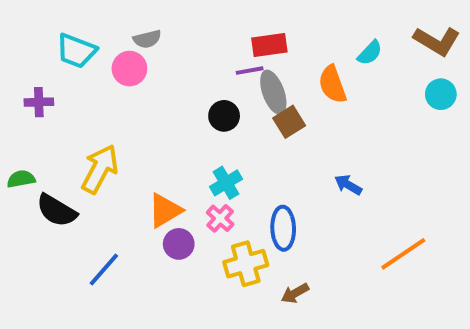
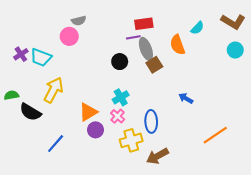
cyan trapezoid: (76, 51) -> (41, 57), moved
purple cross: (39, 102) -> (21, 54), turned -32
brown arrow: (295, 293) -> (157, 156), size x1.5

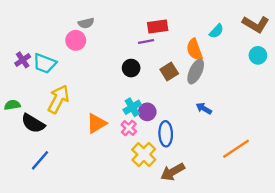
gray ellipse: (146, 49) -> (196, 71), moved, turned 45
purple circle: (95, 130) -> (147, 112), moved
yellow cross: (131, 140) -> (144, 155), turned -30
blue line: (56, 144) -> (40, 160), moved

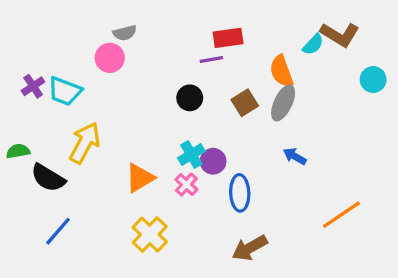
brown L-shape: (256, 24) -> (340, 35), moved
yellow cross: (144, 155) -> (150, 235), moved

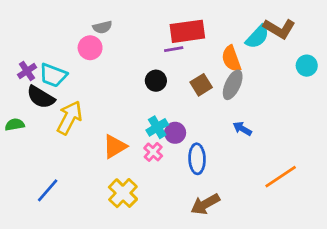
red rectangle: (228, 38) -> (187, 31), size x1.4
cyan semicircle: (313, 45) -> (257, 37), size x1.4
black semicircle: (48, 178) -> (41, 97), moved

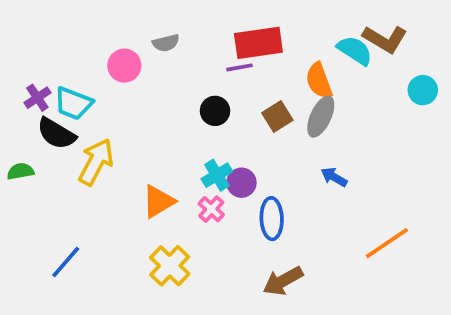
gray semicircle: (102, 27) -> (166, 43), moved
cyan semicircle: (257, 37) -> (355, 50), turned -100

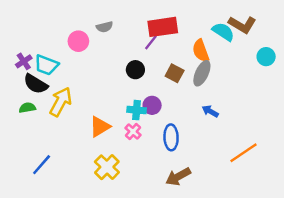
purple line: (240, 67) -> (151, 42), turned -42
brown square: (277, 117) -> (175, 73), turned -30
green semicircle: (20, 171) -> (27, 108), moved
cyan cross: (217, 175) -> (137, 110), turned 36
purple circle: (241, 183) -> (152, 105), moved

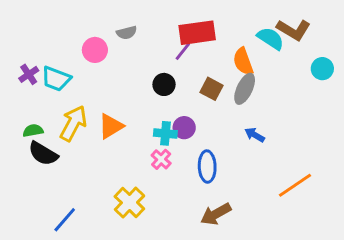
black semicircle: (36, 84) -> (43, 154), moved
orange triangle: (100, 127) -> (111, 126), moved
blue line: (42, 165) -> (65, 220), moved

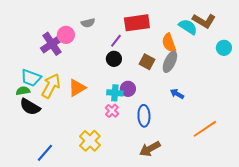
purple line: (183, 51) -> (116, 41), moved
purple cross: (29, 74) -> (52, 44), moved, size x1.6
cyan trapezoid: (56, 79) -> (31, 78), moved

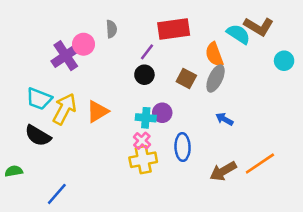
gray semicircle: (88, 23) -> (111, 29), turned -80
green semicircle: (23, 91) -> (14, 171), moved
yellow cross: (90, 141) -> (143, 160), moved, turned 35
brown arrow: (150, 149) -> (223, 171), moved

